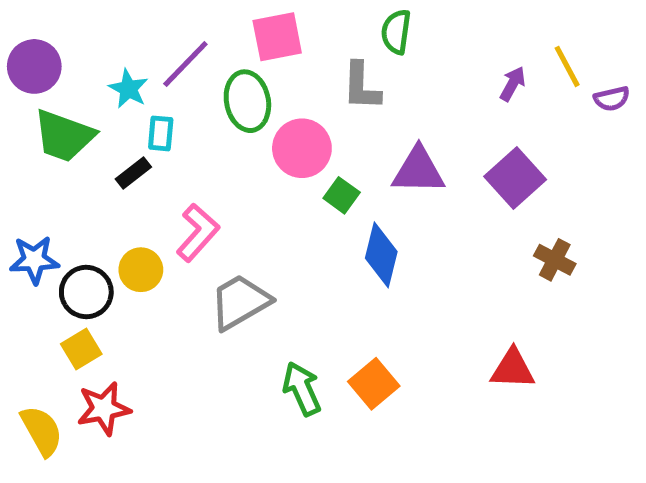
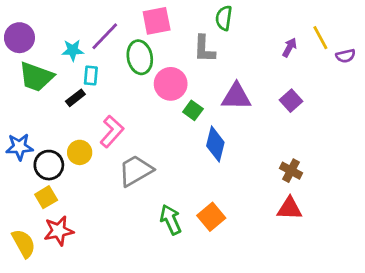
cyan star: (128, 89) -> (73, 50), turned -30
purple square: (515, 178) -> (291, 101), size x0.7
brown cross: (555, 260) -> (291, 171), moved

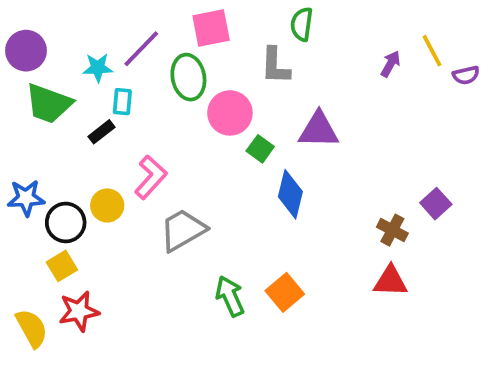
purple square: (291, 101) -> (436, 204), moved

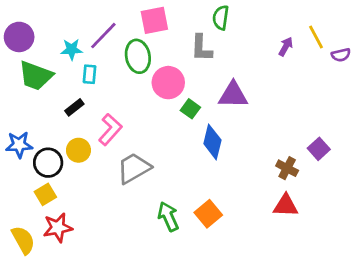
black rectangle: (102, 132) -> (74, 107), moved

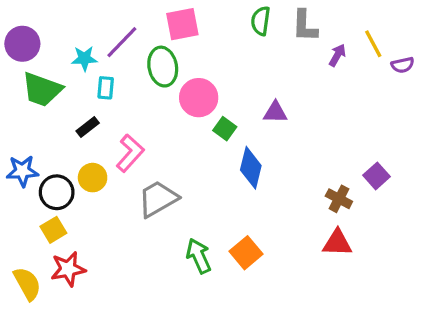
gray L-shape: (201, 48) -> (305, 26), moved
purple triangle: (233, 95) -> (275, 112), size x0.7

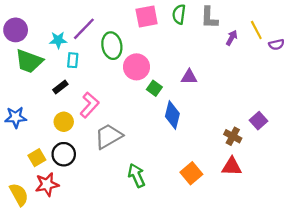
pink square: (182, 24) -> (147, 17), moved
black circle: (57, 192) -> (64, 154), moved
orange square: (246, 253) -> (191, 173), moved

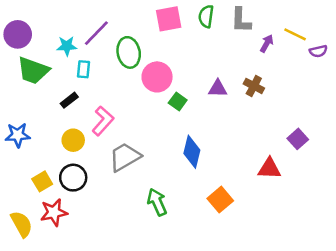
yellow line: (256, 30) -> (295, 34), turned -36
blue diamond: (172, 115) -> (192, 152), moved
brown cross: (233, 136) -> (254, 86), moved
red triangle: (232, 167) -> (269, 169), moved

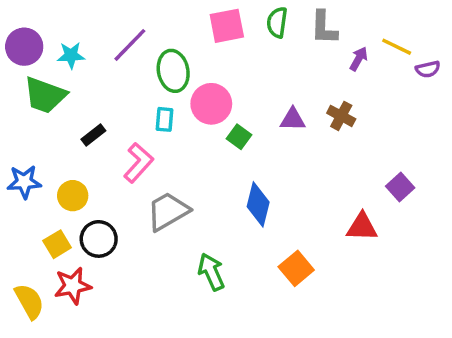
cyan star: (67, 46) -> (71, 55), moved
cyan rectangle: (83, 69) -> (164, 119), moved
yellow circle: (73, 140) -> (73, 196), moved

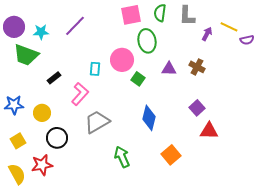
green ellipse: (173, 71) -> (147, 41), moved
purple square: (400, 187) -> (197, 108), moved
yellow square: (57, 244) -> (18, 141), moved

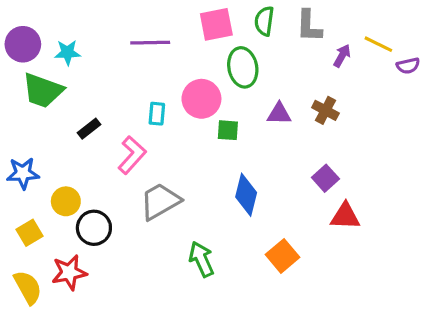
purple line: (75, 26) -> (150, 43), moved, turned 45
green square: (138, 79) -> (228, 130), turned -32
yellow circle: (42, 113) -> (66, 201), moved

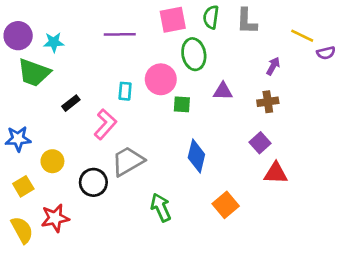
purple arrow: (342, 56) -> (273, 66), moved
brown cross: (325, 110) -> (268, 102), moved, turned -36
black circle: (94, 228) -> (93, 182), moved

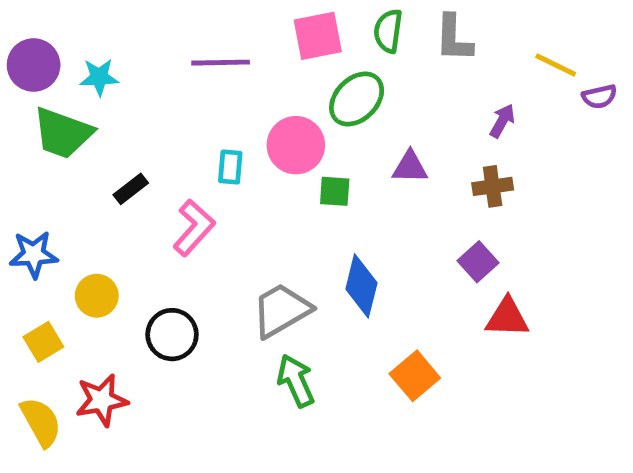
green ellipse: (194, 54) -> (357, 99), turned 56
gray trapezoid: (128, 161) -> (281, 310), moved

